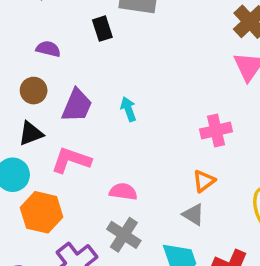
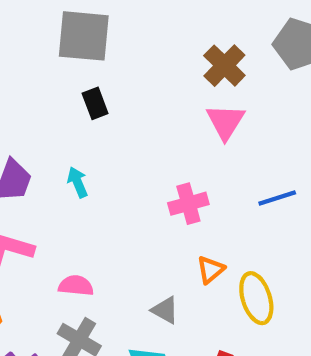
black rectangle: (102, 29) -> (95, 103), moved
orange triangle: (204, 181) -> (211, 270), moved

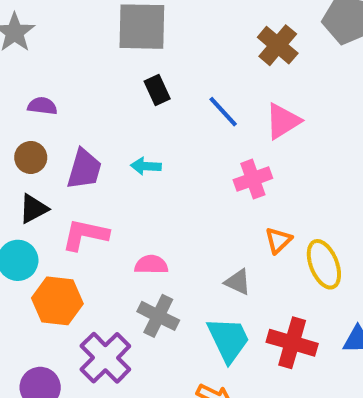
pink triangle: (226, 122) -> (283, 121), moved, turned 30
cyan arrow: (78, 182) -> (146, 166), turned -60
blue line: (277, 198) -> (223, 112), moved, turned 69

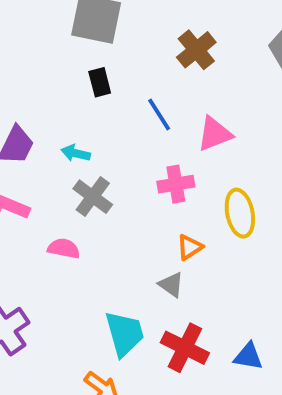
brown cross: (278, 45) -> (196, 50), moved
yellow ellipse: (324, 264) -> (240, 213), moved
gray triangle: (238, 282) -> (171, 285), moved
gray cross: (158, 316) -> (93, 197), moved

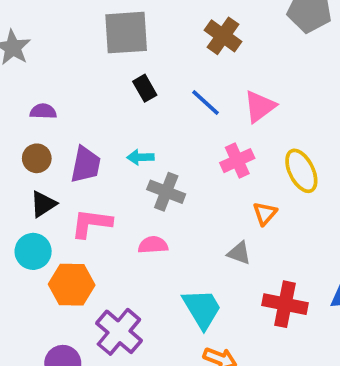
gray triangle: (171, 285) -> (239, 253), moved
cyan trapezoid: (124, 334) -> (202, 309), moved

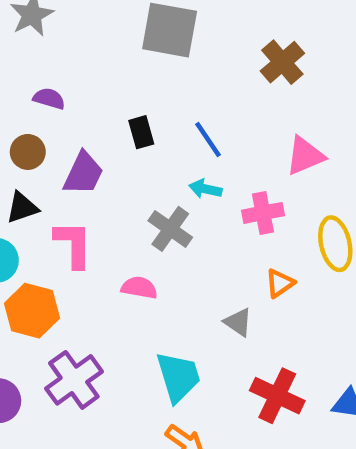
black rectangle: (145, 88) -> (141, 132), moved
blue line: (206, 103) -> (208, 140), moved
cyan arrow: (140, 157) -> (205, 189), moved
pink L-shape: (91, 223) -> (73, 244), turned 69

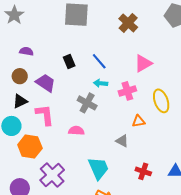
purple trapezoid: (83, 174) -> (46, 83), turned -75
orange triangle: (280, 283) -> (139, 121), turned 32
red cross: (277, 396) -> (143, 171), size x0.7

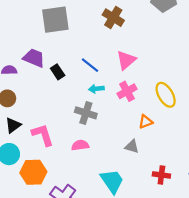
pink triangle: (143, 63) -> (126, 60), moved
purple trapezoid: (46, 83) -> (34, 58), moved

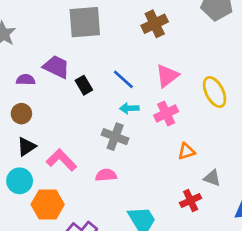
brown cross: (113, 18) -> (155, 24), turned 30
yellow ellipse: (166, 95) -> (215, 92), moved
pink L-shape: (43, 135) -> (61, 160), turned -30
gray triangle: (132, 146) -> (212, 178), moved
red cross: (161, 175) -> (191, 200), moved, turned -35

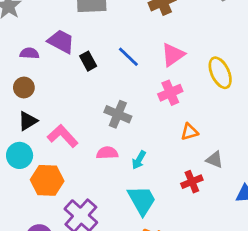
cyan arrow: (129, 108) -> (139, 160), moved, turned -60

